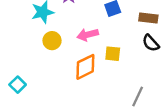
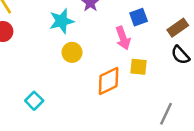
brown rectangle: (148, 18) -> (178, 28), turned -42
pink arrow: (88, 35) -> (123, 38), moved, turned -96

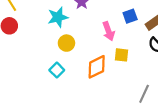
blue square: (139, 17) -> (130, 16), moved
cyan square: (34, 101) -> (57, 70), moved

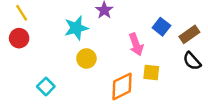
blue square: (130, 16) -> (161, 27), turned -32
cyan square: (57, 70) -> (46, 86), moved

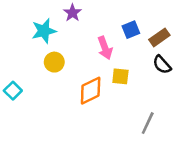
blue square: (161, 27) -> (131, 30), turned 30

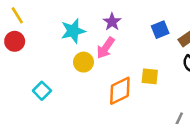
purple star: (72, 13) -> (112, 22), moved
pink arrow: (105, 48) -> (106, 48), moved, turned 55

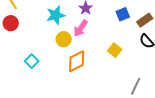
yellow square: (150, 76) -> (115, 50), turned 32
orange diamond: (120, 91) -> (77, 61), moved

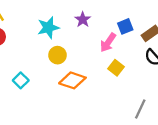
pink arrow: (81, 28) -> (108, 42), moved
orange diamond: (77, 61) -> (72, 80), turned 45

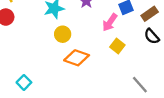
cyan square: (21, 80) -> (24, 82), moved
gray line: (140, 109) -> (140, 85), turned -66

